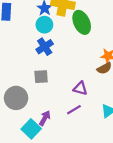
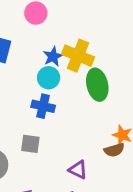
blue cross: (45, 47) -> (43, 106), turned 35

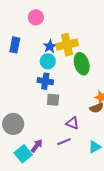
yellow cross: (78, 56) -> (67, 45), turned -30
gray square: (30, 144) -> (53, 100), moved

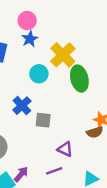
yellow cross: (67, 45) -> (63, 55), turned -35
blue star: (50, 46) -> (30, 39), moved
blue cross: (45, 81) -> (22, 106), moved, turned 35

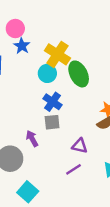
cyan circle: (39, 74) -> (47, 73), moved
blue cross: (22, 106) -> (53, 102), moved
purple arrow: (21, 174) -> (32, 139), moved, turned -56

